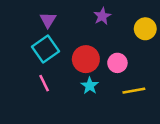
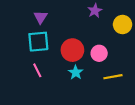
purple star: (102, 16) -> (95, 11), moved
cyan square: (45, 49) -> (38, 42), turned 30

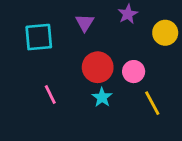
purple triangle: (40, 17) -> (85, 23), moved
cyan square: (38, 42) -> (39, 37), moved
yellow line: (113, 77) -> (152, 103), turned 72

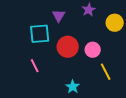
cyan square: (39, 37) -> (40, 34), moved
cyan star: (102, 97) -> (73, 87), moved

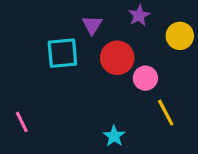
red circle: (68, 47) -> (117, 58), moved
pink line: (35, 66) -> (22, 122), moved

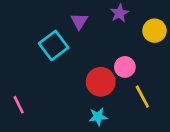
cyan square: (62, 53) -> (54, 45), turned -32
red circle: (117, 58) -> (101, 82), moved
cyan star: (114, 136) -> (98, 117), turned 30

